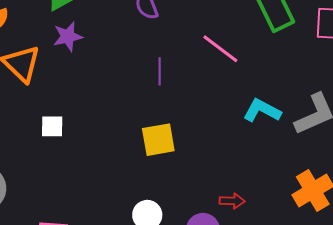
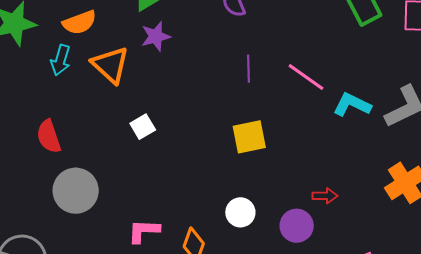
pink line: (220, 49) -> (306, 77), moved
white square: (52, 126) -> (143, 127), turned -30

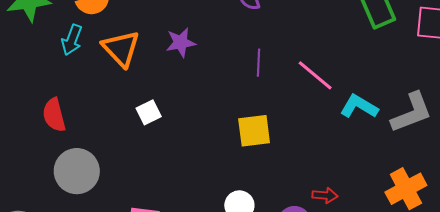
purple star: (156, 36) -> (181, 42), moved

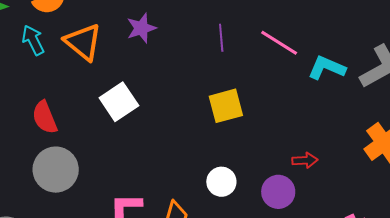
cyan arrow: (72, 40) -> (33, 40), turned 140
white square: (149, 112) -> (119, 102), size x1.5
red semicircle: (54, 115) -> (45, 117), moved

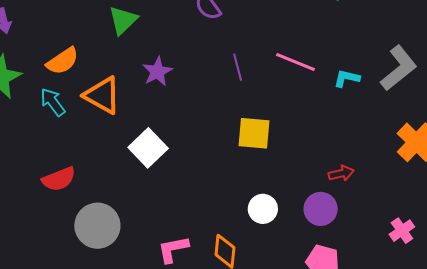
cyan L-shape: (327, 68) -> (347, 78), size x0.7
yellow square: (226, 106) -> (254, 133), turned 30
red semicircle: (45, 117) -> (59, 179), moved, turned -80

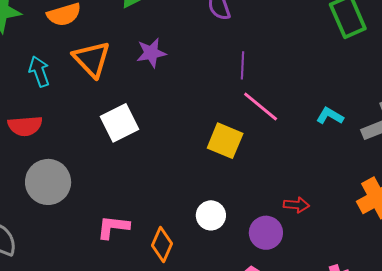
pink line: (296, 62) -> (261, 107), moved
purple line: (238, 67) -> (242, 65), moved
cyan arrow: (53, 102) -> (39, 71), moved

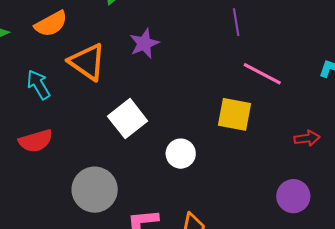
purple line: (242, 65) -> (236, 22), moved
gray circle: (48, 182) -> (95, 190), moved
red arrow: (296, 205) -> (307, 138), moved
white circle: (211, 215) -> (181, 154), moved

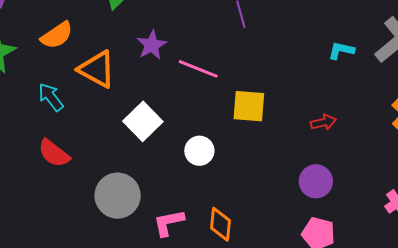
pink line: (262, 74) -> (198, 69), moved
red semicircle: (36, 141) -> (54, 153), turned 60

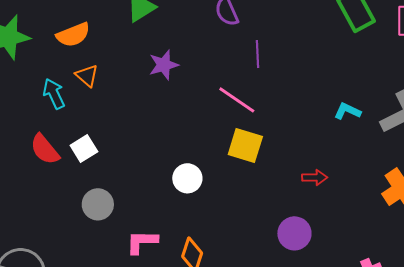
orange triangle: (97, 69) -> (87, 76), moved, size x0.6
pink line: (198, 69) -> (237, 100), moved
white square: (143, 121) -> (84, 149), moved, size x0.7
gray circle: (118, 196) -> (98, 204), size x0.7

